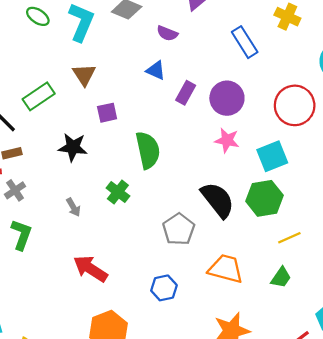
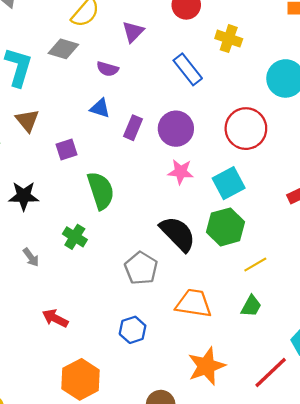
purple square: (107, 113) -> (67, 149), moved
red arrow: (90, 269) -> (55, 318), size x0.7

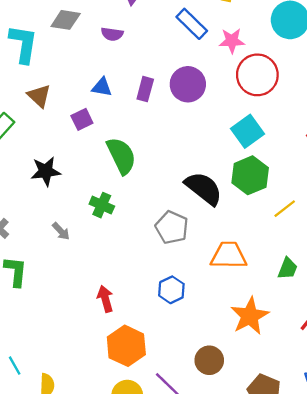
blue triangle: (100, 108) -> (102, 87), moved
pink star: (181, 172) -> (232, 41), moved
green trapezoid: (251, 306) -> (288, 268), moved
red arrow: (55, 318) -> (105, 299), moved, turned 55

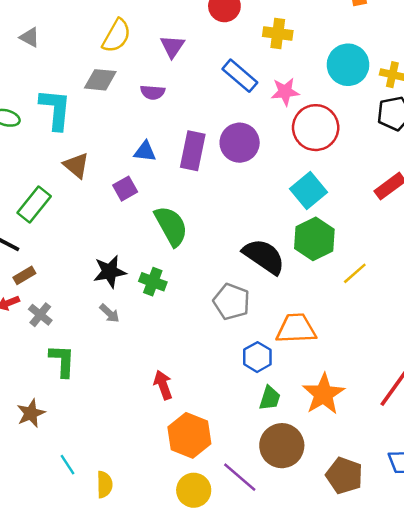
purple rectangle: (145, 89) -> (193, 151), size x1.4
black star: (46, 171) -> (110, 272), moved
green trapezoid: (288, 268) -> (270, 398), moved
blue hexagon: (171, 290) -> (257, 357), moved
brown circle: (209, 360) -> (282, 446), size x1.4

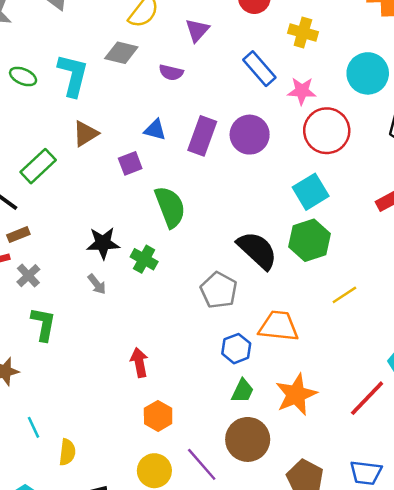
brown triangle: (76, 165) -> (85, 134), turned 40
yellow line: (355, 273) -> (344, 295), moved
orange hexagon: (189, 435) -> (158, 416), size x0.7

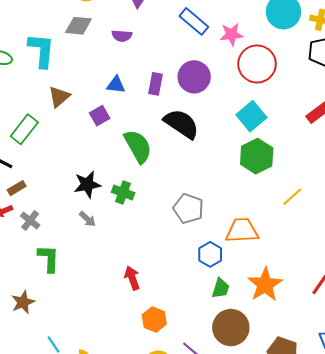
purple rectangle: (202, 136) -> (155, 84), size x0.7
black semicircle: (257, 250) -> (182, 124), moved

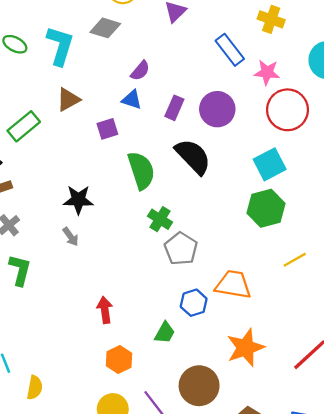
purple semicircle: (122, 36) -> (140, 71), moved, turned -66
green cross: (123, 192) -> (160, 219), moved
green trapezoid: (221, 288) -> (165, 333), moved

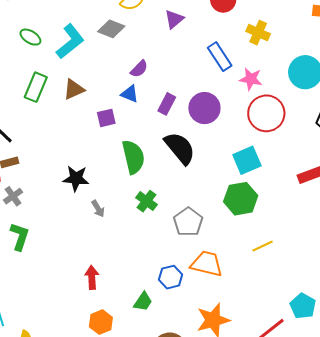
cyan L-shape: (60, 46) -> (70, 41), turned 30
green rectangle: (24, 126) -> (36, 87), moved, turned -32
gray arrow: (71, 237) -> (98, 209), moved
gray pentagon: (181, 249) -> (188, 222), moved

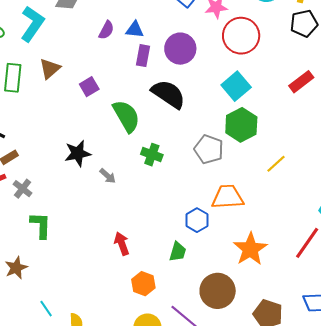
blue triangle: (130, 94) -> (135, 30), moved
gray pentagon: (188, 222) -> (209, 149), moved

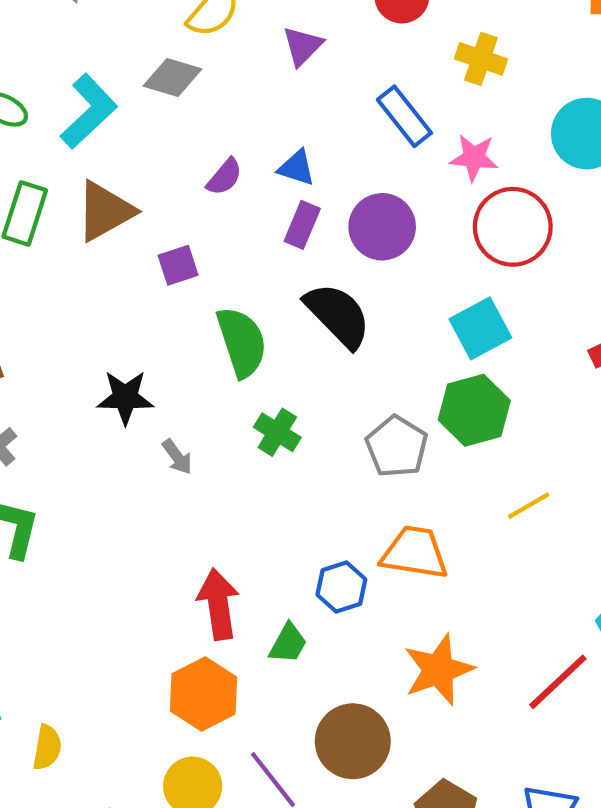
purple semicircle: (106, 30) -> (225, 177), moved
brown triangle: (50, 69) -> (105, 211), size x1.4
red arrow: (122, 244) -> (218, 604), moved, size x1.4
orange hexagon: (143, 284) -> (203, 694), size x1.4

